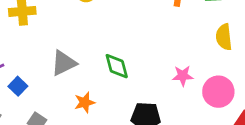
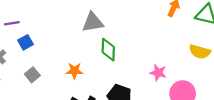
yellow semicircle: (224, 37) -> (200, 52), turned -85
gray triangle: (64, 63) -> (93, 22), moved

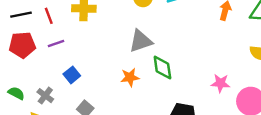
purple line: (12, 23) -> (56, 44), moved
orange star: (74, 71) -> (130, 77), moved

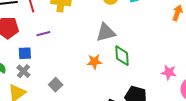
purple line: (56, 44) -> (43, 34), moved
blue square: (72, 75) -> (25, 53), moved, turned 32

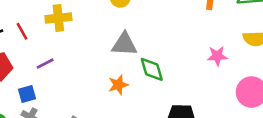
gray triangle: (106, 32) -> (124, 44), turned 30
pink star: (169, 72) -> (217, 56), moved

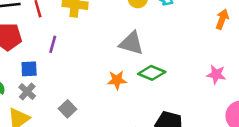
purple line: (45, 64) -> (53, 44), turned -60
green diamond: (152, 69) -> (152, 73), turned -64

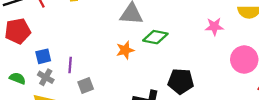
purple line: (53, 44) -> (70, 65), moved
gray square: (68, 109) -> (86, 86), turned 35

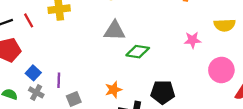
orange star: (125, 50) -> (113, 90), moved
blue square: (43, 56) -> (33, 73), turned -32

